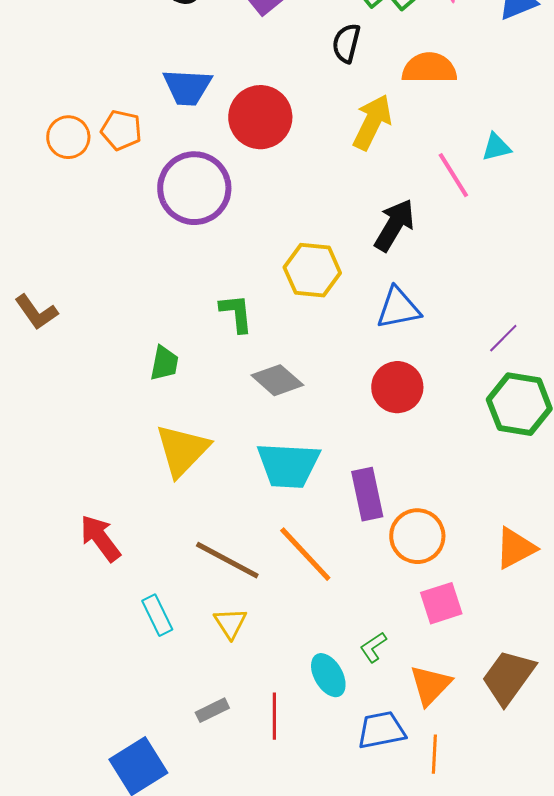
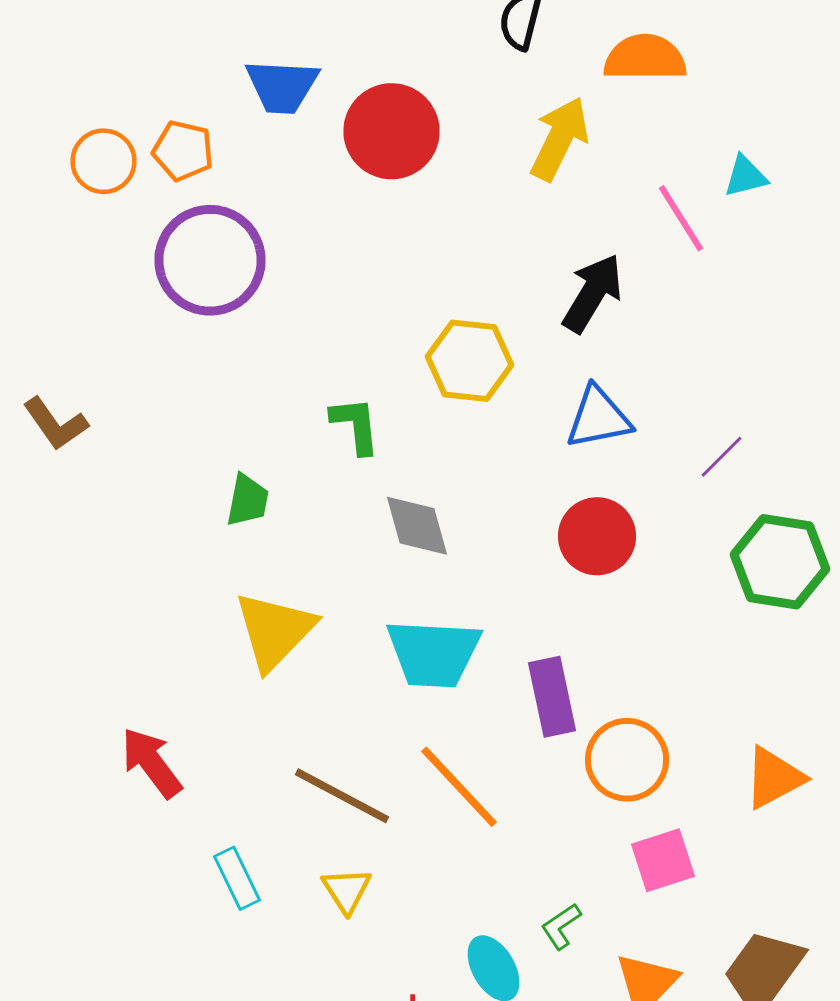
purple circle: (194, 188) -> (210, 260), moved
purple line: (503, 338) -> (722, 457), moved
gray diamond: (277, 380) -> (417, 526), turned 33

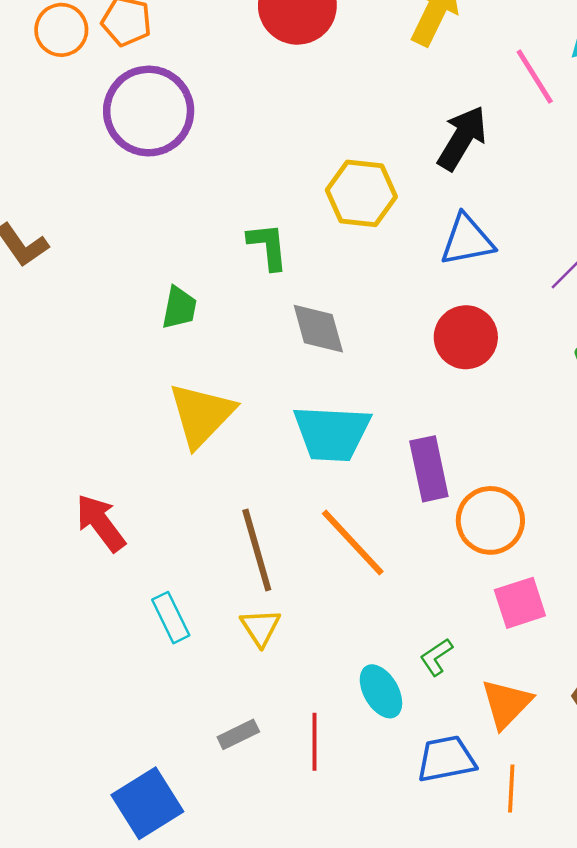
brown line: (342, 796) -> (257, 550), turned 46

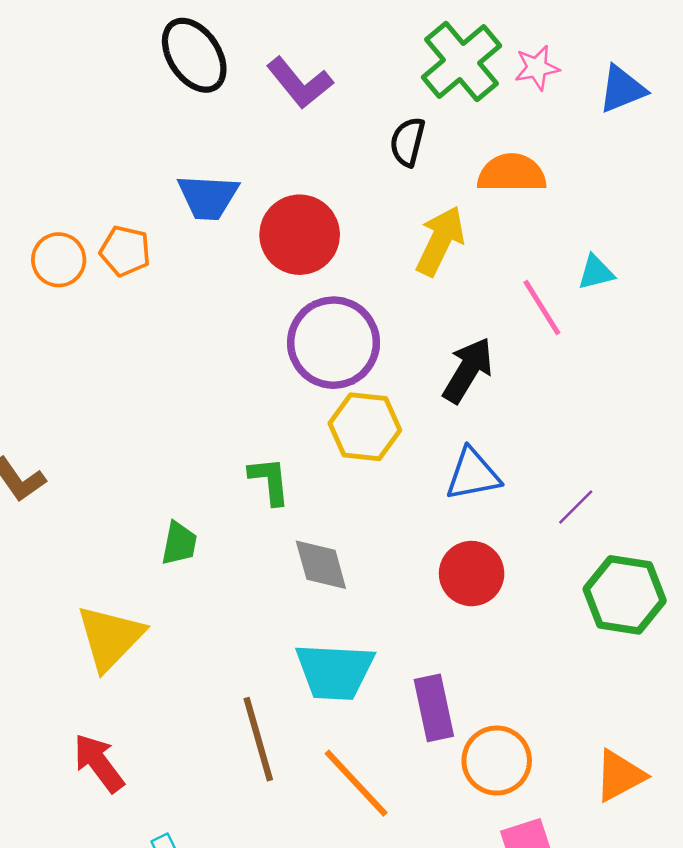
purple circle: (149, 111) -> (334, 343), moved
yellow triangle: (201, 415) -> (110, 638), moved
brown line: (257, 550) -> (258, 739), moved

